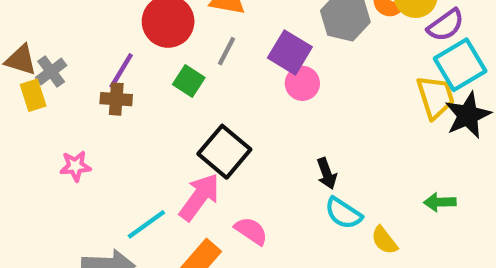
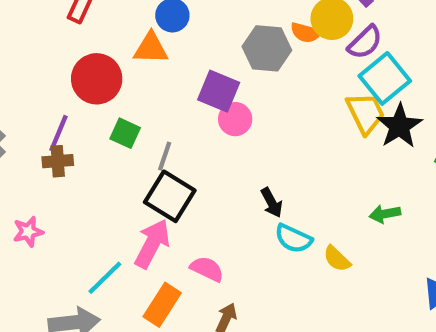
gray line: (226, 51) -> (165, 156), moved

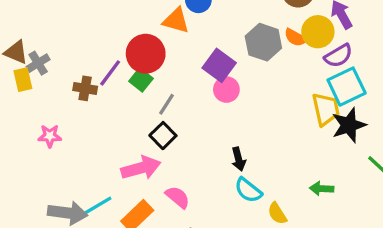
red circle: (97, 79) -> (146, 54), moved
purple line: (58, 133) -> (110, 73), moved
black square: (170, 196) -> (163, 136), size x0.7
pink arrow: (152, 244) -> (141, 168), turned 33
cyan line: (105, 278) -> (97, 206), moved

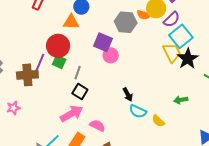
brown cross: (85, 88) -> (27, 75), size x1.5

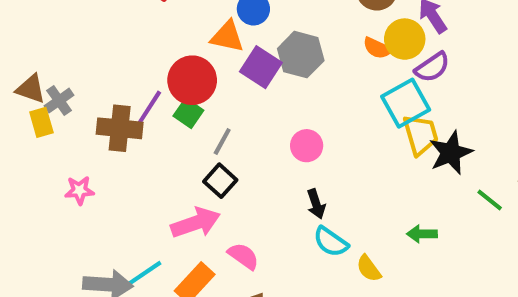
gray hexagon: (126, 22) -> (301, 55), moved
cyan square: (181, 36) -> (406, 103), moved
purple square: (103, 42) -> (261, 67), moved
pink circle: (111, 55) -> (307, 146), moved

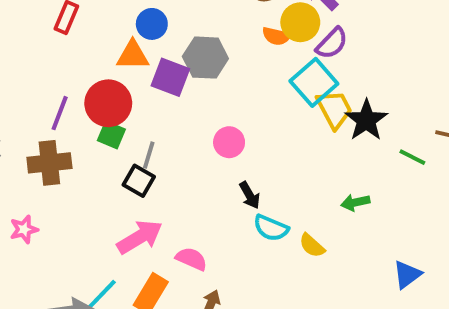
purple line: (150, 107) -> (60, 113), moved
black square: (220, 181) -> (139, 181), moved

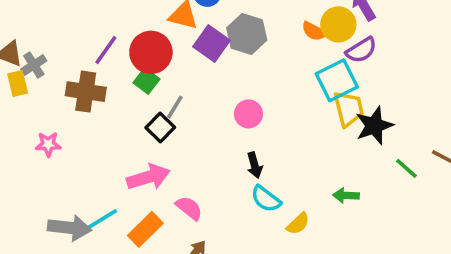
yellow semicircle: (312, 246) -> (298, 224), turned -100

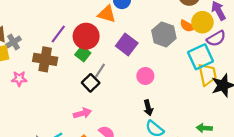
gray hexagon: (247, 34) -> (164, 34), moved
purple square: (212, 43) -> (127, 44), moved
pink star: (48, 144) -> (19, 79), moved
pink arrow: (148, 177) -> (82, 113), size x0.7

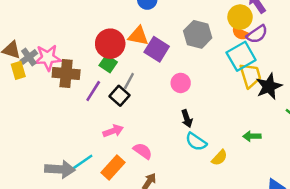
orange triangle: (107, 14) -> (138, 36), moved
orange semicircle: (187, 26) -> (241, 34), moved
purple line: (58, 34) -> (93, 91), moved
pink star: (19, 79) -> (48, 58), moved, size x1.5

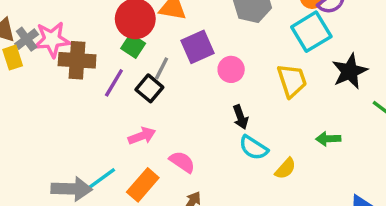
purple square: (157, 49) -> (198, 47), moved, turned 35
yellow trapezoid: (250, 76) -> (292, 81), moved

